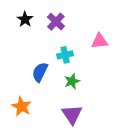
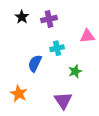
purple cross: (56, 22) -> (49, 19), turned 35
green star: (72, 81) -> (75, 71), moved

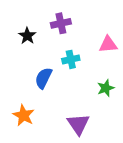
black star: (22, 17) -> (27, 36), moved
green star: (75, 71) -> (106, 88), moved

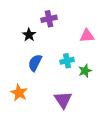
black star: (27, 36) -> (29, 35), moved
cyan cross: (71, 59) -> (67, 61), moved

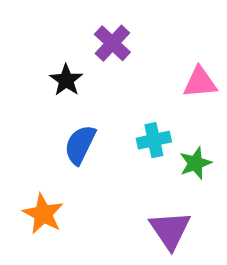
purple cross: (49, 19) -> (112, 43), turned -35
purple triangle: (63, 100) -> (170, 230), moved

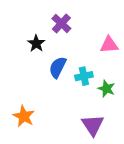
blue semicircle: (80, 145) -> (58, 67), moved
green star: (195, 163) -> (107, 89), turned -30

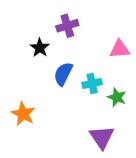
purple cross: (61, 23) -> (67, 26), turned 30
orange star: (24, 116) -> (23, 114), moved

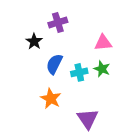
green star: (117, 97) -> (102, 69), moved
orange star: (23, 114) -> (51, 99), moved

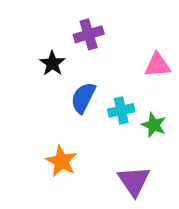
green star: (102, 69) -> (154, 125), moved
orange star: (51, 99) -> (61, 161), moved

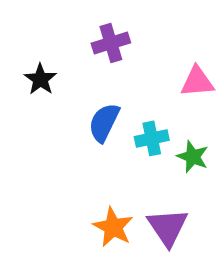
black star: (52, 63) -> (40, 79), moved
orange star: (61, 161) -> (113, 227), moved

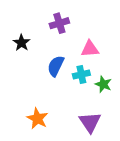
pink triangle: (197, 82) -> (90, 49), moved
orange star: (113, 227) -> (37, 118), moved

